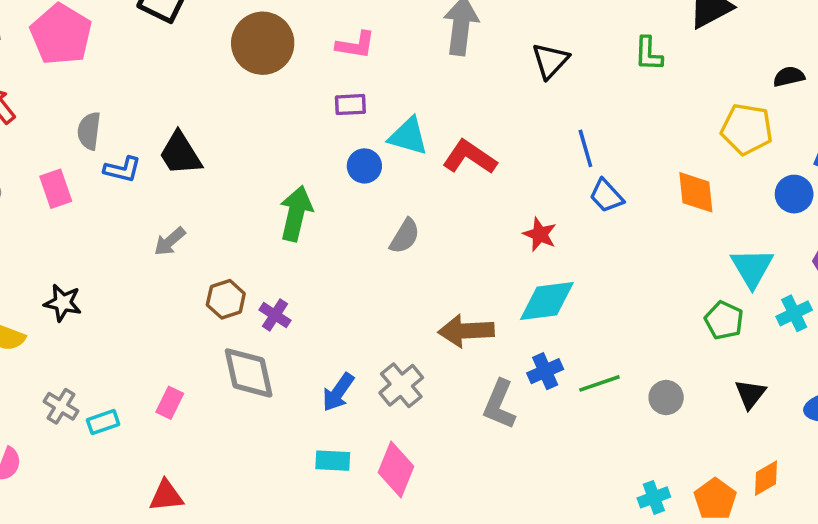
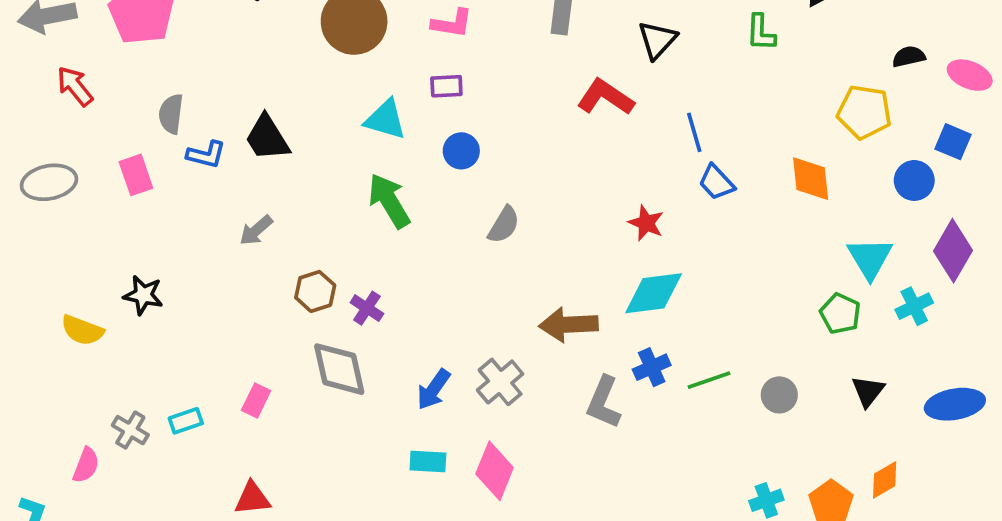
cyan triangle: (408, 136) -> (385, 119), moved
red L-shape: (470, 157) -> (605, 97), moved
green arrow: (296, 213) -> (389, 201), turned -44
gray cross: (61, 406) -> (130, 430), moved

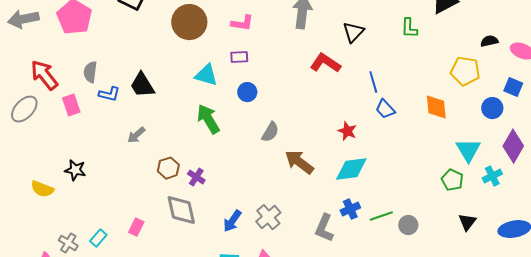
red arrow: (75, 86) -> (44, 75), moved, size x1.4
gray ellipse: (49, 182) -> (24, 109), turned -36
brown arrow: (568, 325) -> (299, 162), moved, turned 40
gray circle: (779, 395) -> (408, 225), moved
cyan rectangle: (186, 421) -> (98, 238), turned -30

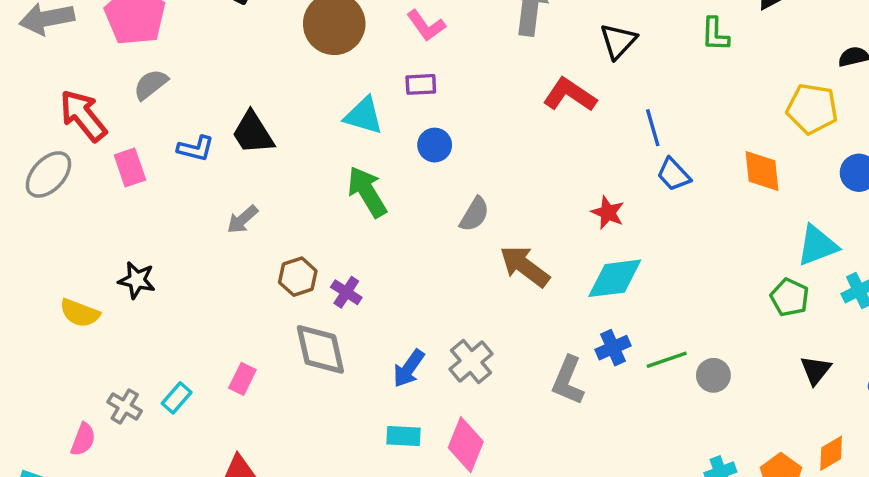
pink L-shape: (242, 23) -> (426, 26), turned 45
gray semicircle: (90, 72) -> (151, 84), moved, turned 45
cyan triangle: (468, 150) -> (817, 245), turned 40

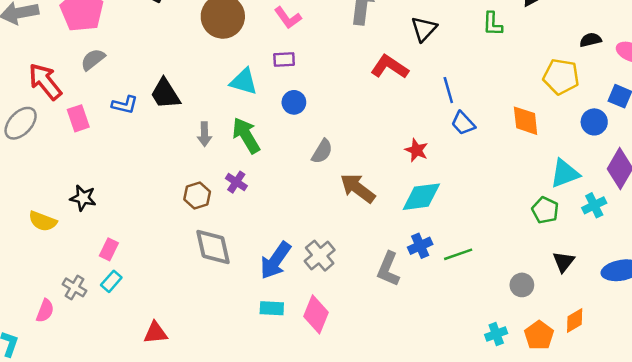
gray arrow: (242, 219) -> (204, 134), moved, turned -50
purple cross: (346, 292) -> (236, 182), moved
blue arrow: (409, 368) -> (276, 260), size x1.4
gray circle: (713, 375) -> (522, 285), moved
pink rectangle: (242, 379) -> (109, 249), moved

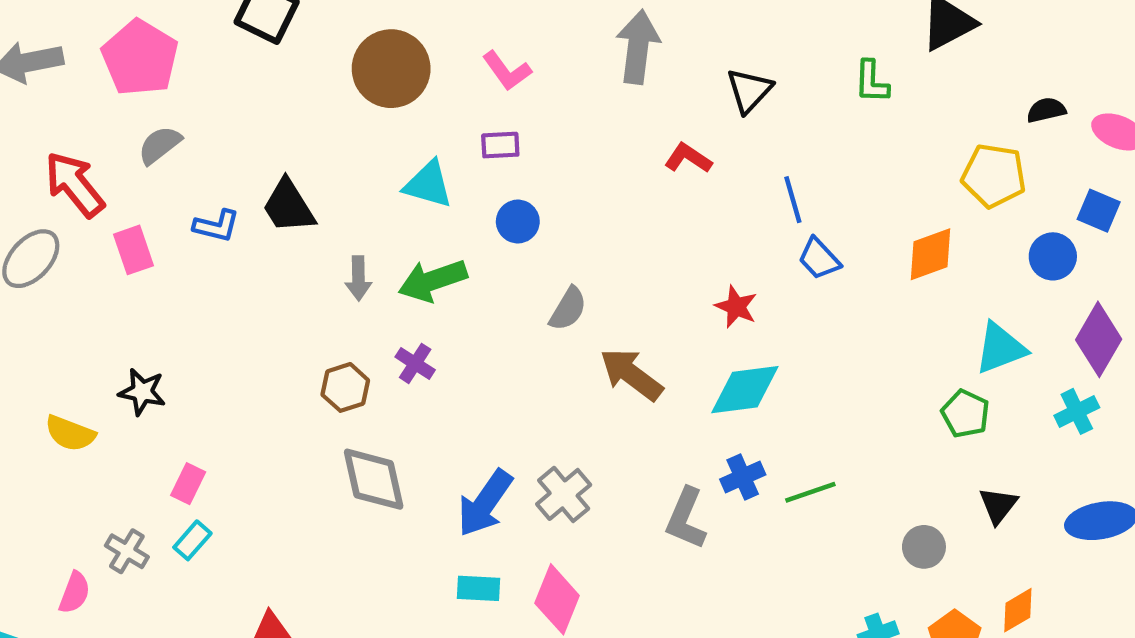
red L-shape: (390, 67) -> (688, 158), size x0.7
orange diamond: (526, 121) -> (930, 254), turned 76
green arrow: (246, 135) -> (433, 280), turned -78
cyan cross: (594, 205) -> (1077, 411), moved

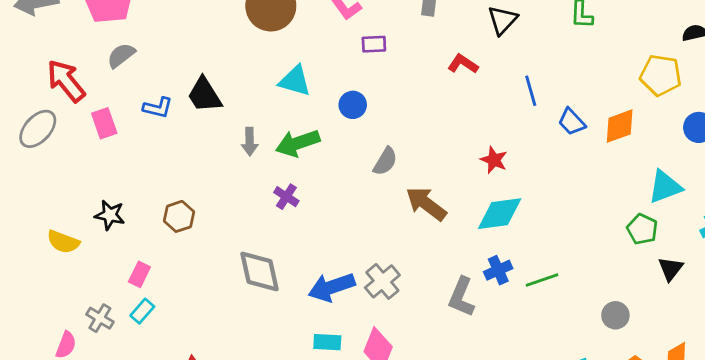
purple rectangle: (500, 145) -> (374, 44), moved
blue trapezoid: (819, 259) -> (572, 122), moved
brown hexagon: (345, 387) -> (179, 216), moved
blue arrow: (485, 503) -> (332, 287), turned 36
black triangle: (998, 505) -> (671, 269), moved

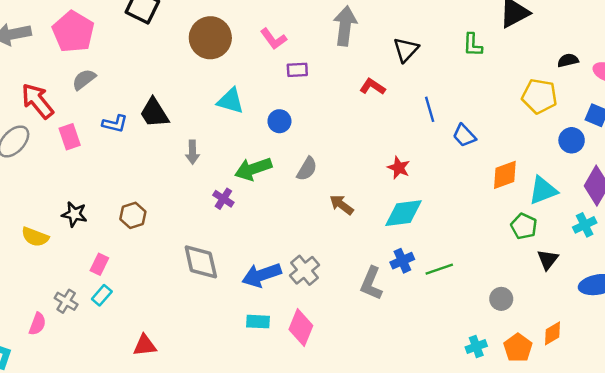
orange diamond: (620, 126) -> (505, 175), moved
green arrow: (298, 143) -> (253, 169), moved
brown arrow: (426, 204) -> (341, 205), size x0.7

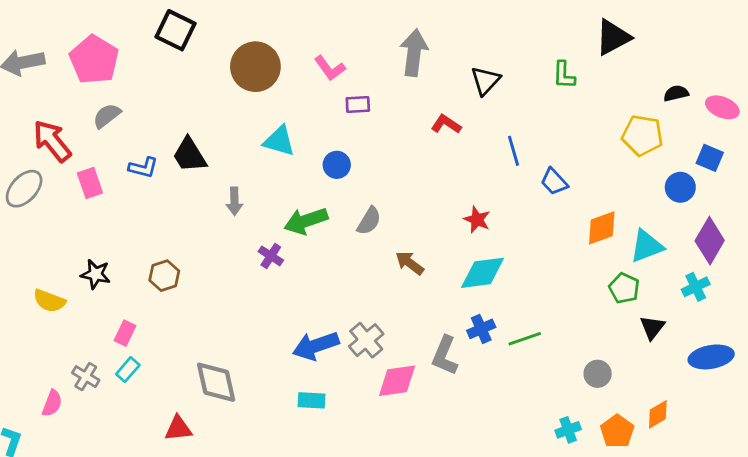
gray diamond: (201, 262) -> (216, 382), moved
pink diamond: (301, 327) -> (397, 381), moved, turned 60

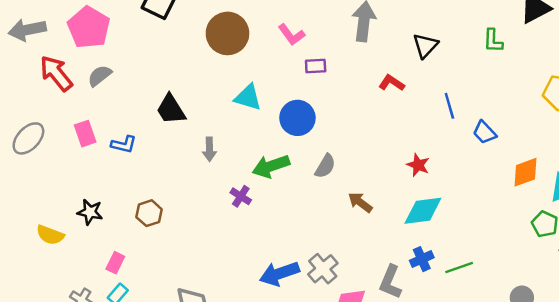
red arrow: (52, 141) -> (56, 73), moved
blue circle: (337, 165) -> (297, 118), size x1.5
blue L-shape: (143, 168) -> (124, 144), moved

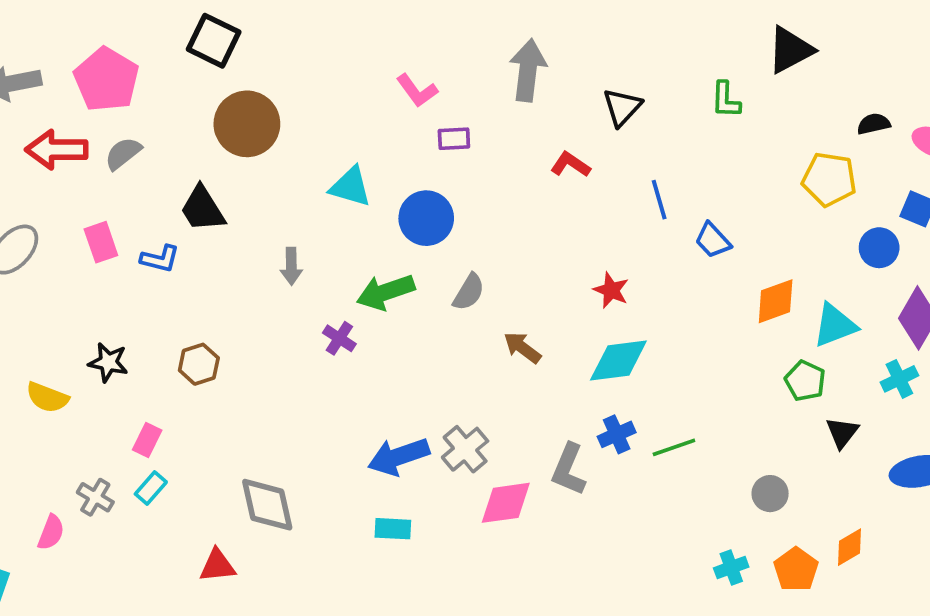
brown circle: (227, 33) -> (247, 124), moved
red arrow: (56, 73) -> (57, 150), turned -51
black trapezoid: (171, 109) -> (203, 209), moved

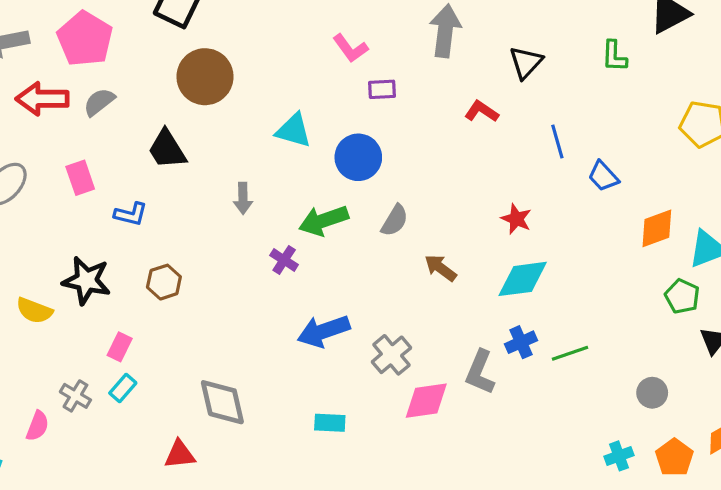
blue L-shape: (160, 259) -> (131, 214), moved
black star: (108, 362) -> (86, 281), size x1.4
blue arrow: (398, 457) -> (324, 331), moved

